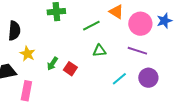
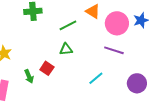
green triangle: (99, 51) -> (66, 49), moved
green arrow: (52, 64) -> (29, 76), moved, turned -56
purple circle: (148, 78) -> (137, 83), moved

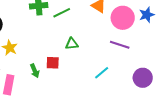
green line: (68, 25) -> (62, 13), moved
red square: (47, 68) -> (53, 63), turned -32

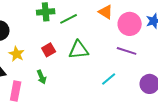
green triangle: (72, 44) -> (79, 50), size x1.5
red square: (53, 63) -> (49, 50), moved, turned -32

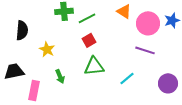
red square: (49, 50) -> (89, 40), moved
green triangle: (79, 50) -> (94, 66), moved
yellow star: (17, 54) -> (47, 49), moved

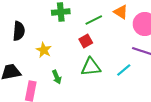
green line: (87, 18) -> (94, 20), moved
cyan line: (127, 78) -> (124, 70), moved

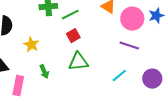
green line: (94, 20) -> (70, 15), moved
cyan line: (124, 70) -> (119, 76), moved

